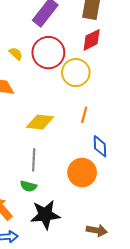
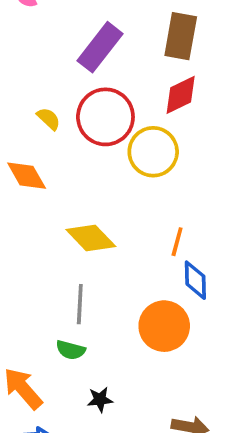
orange line: (84, 115) -> (177, 242), moved
yellow diamond: (40, 122) -> (91, 238), turned 40
black star: (45, 215) -> (100, 399), size x0.5

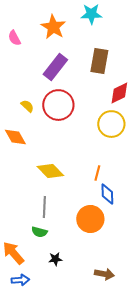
red diamond: (181, 95) -> (119, 93), moved
yellow circle: (153, 152) -> (111, 124), moved

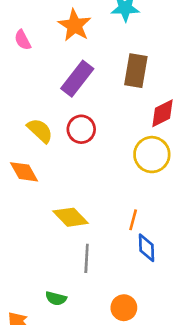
red circle: (58, 105) -> (81, 129), size x0.7
yellow semicircle: (27, 106) -> (40, 131), size x1.5
gray line: (44, 207) -> (87, 258), moved
orange circle: (90, 219) -> (124, 308), moved, size x0.7

